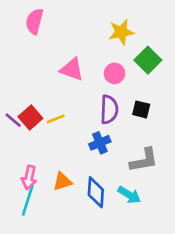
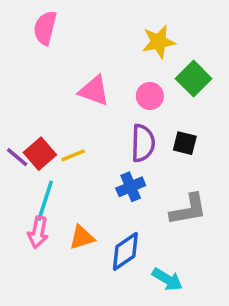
blue diamond: (96, 192) -> (125, 251), turned 52
cyan arrow: (129, 195) -> (167, 279), moved
cyan line: (28, 200) -> (45, 201), moved

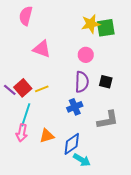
green square: (194, 79) -> (106, 28), moved, turned 36
pink triangle: (94, 91) -> (42, 49), moved
cyan arrow: (167, 279) -> (82, 160), moved

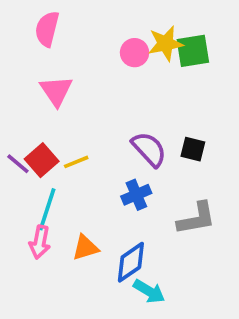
pink triangle: (42, 49) -> (56, 91), moved, turned 36
pink circle: (86, 55) -> (135, 53), moved
purple semicircle: (82, 82) -> (149, 149), turned -45

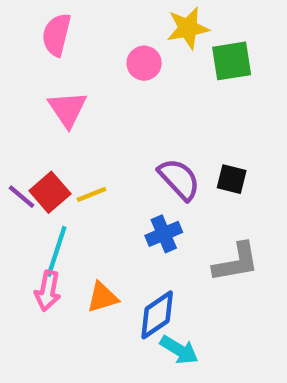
yellow star: (166, 44) -> (188, 28), moved
pink circle: (135, 53) -> (144, 63), moved

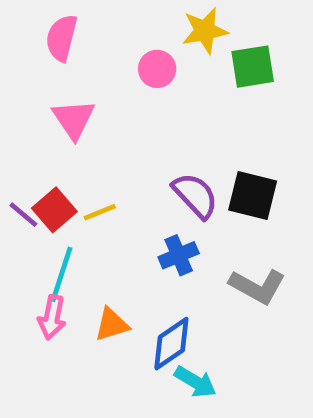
black square: (232, 179) -> (253, 196), size x1.5
gray L-shape: (236, 262) -> (257, 286), turned 39

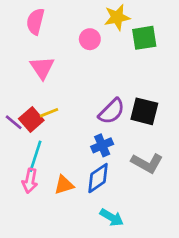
purple semicircle: (195, 196) -> (112, 111), turned 88
yellow line: (100, 212) -> (49, 113), moved
blue diamond: (171, 344) -> (98, 178), moved

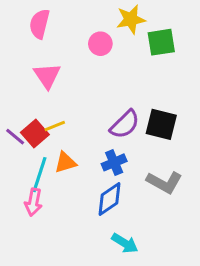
orange triangle: (64, 185) -> (65, 162), moved

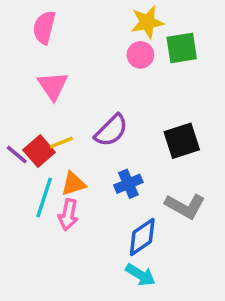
pink circle: (100, 44) -> (140, 55), moved
purple semicircle: (125, 124) -> (111, 130), moved
black square: (161, 124) -> (182, 141), turned -32
blue diamond: (110, 199) -> (142, 237), moved
pink arrow: (33, 202) -> (68, 215), moved

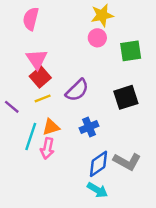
green square: (182, 48) -> (131, 51), moved
red square: (39, 151) -> (40, 77), moved
gray L-shape: (185, 206) -> (127, 161), moved

